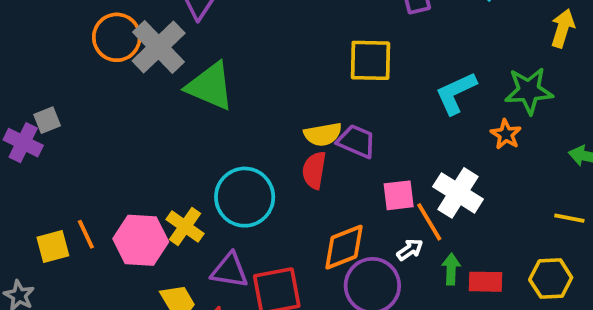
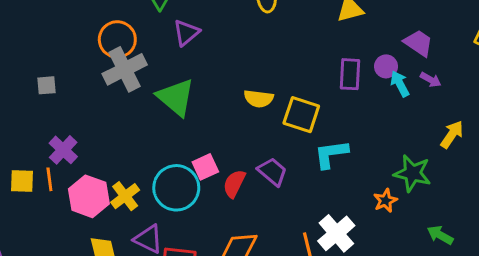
gray cross: (159, 47) -> (125, 69), moved
cyan L-shape: (456, 93) -> (331, 154), moved
yellow semicircle: (323, 134) -> (259, 99), moved
purple cross: (23, 143) -> (63, 150), moved
pink square: (399, 195) -> (205, 167), moved, turned -35

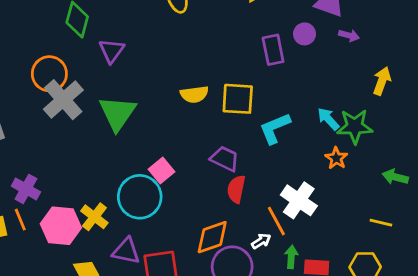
cyan arrow: (400, 84) -> (328, 119), moved
green triangle: (176, 97) -> (117, 113), turned 39
red semicircle: (234, 184) -> (236, 189), moved

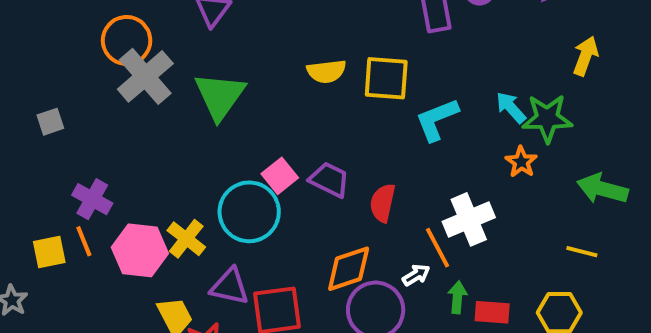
purple trapezoid: (225, 159) -> (329, 180), moved
green arrow: (395, 177) -> (602, 189), size x1.4
white cross: (299, 200) -> (469, 219), turned 32

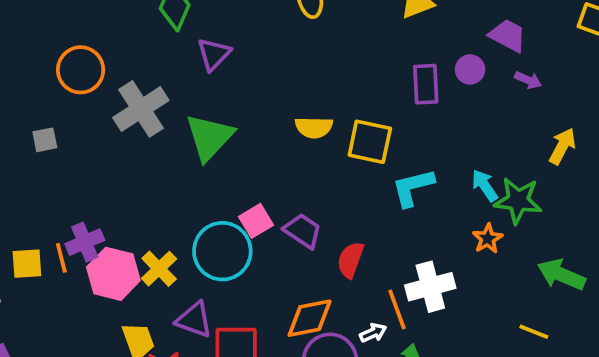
orange circle: (127, 40) -> (81, 70), moved
purple cross: (92, 199) -> (85, 242), moved, turned 30

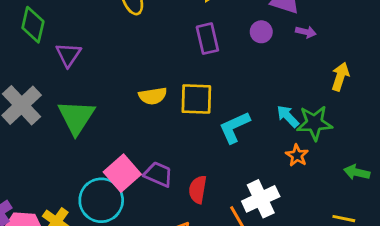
purple rectangle: (426, 84) -> (207, 39), moved
pink square: (256, 221) -> (122, 173), size x1.4
green arrow: (561, 275) -> (357, 172), size x0.7

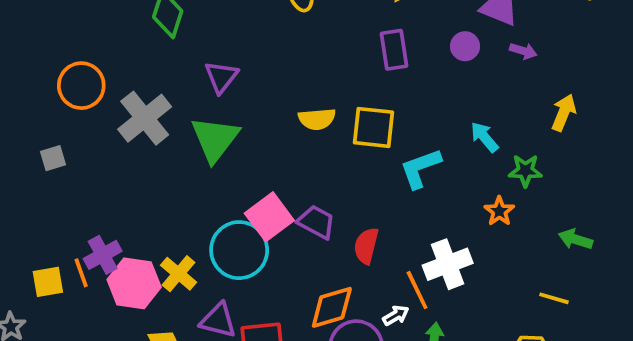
purple triangle: (68, 55) -> (221, 77), moved
cyan arrow: (288, 116) -> (484, 137), moved
green star: (314, 123) -> (525, 171), size x0.7

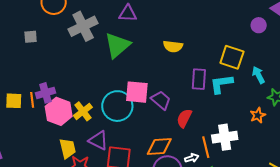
purple rectangle: (394, 50) -> (199, 79), moved
purple triangle: (221, 77) -> (128, 13), turned 42
yellow square: (374, 127) -> (232, 57), moved
pink square: (269, 217) -> (137, 92), turned 30

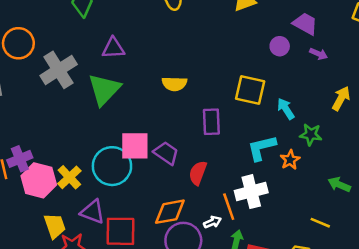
cyan L-shape: (221, 84) -> (262, 148), moved

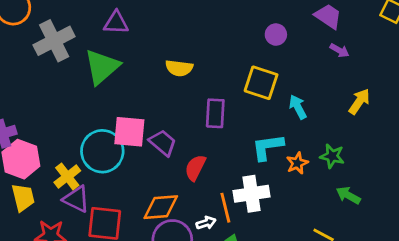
purple circle: (280, 46) -> (276, 35), moved
green star: (311, 134) -> (332, 156), moved
yellow cross: (69, 177) -> (67, 177), moved
yellow trapezoid: (55, 226) -> (23, 197), moved

